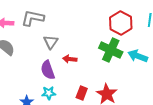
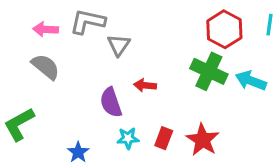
gray triangle: (51, 42) -> (119, 45), moved
cyan star: (49, 93) -> (128, 138), moved

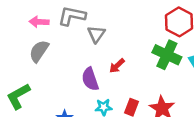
gray semicircle: (46, 67) -> (39, 51), turned -95
red arrow: (145, 85) -> (117, 66), turned -49

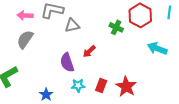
gray triangle: (96, 34) -> (72, 25), turned 42
green cross: (167, 55) -> (116, 27), moved, size x0.6

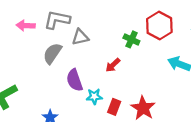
gray semicircle: (25, 39) -> (52, 53), moved
red arrow: (89, 51) -> (113, 65), moved
cyan star: (78, 86) -> (94, 96), moved

